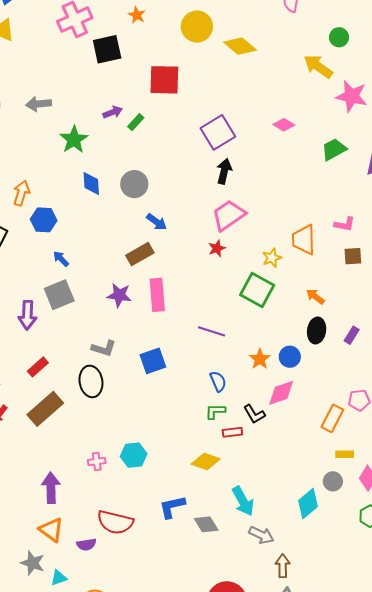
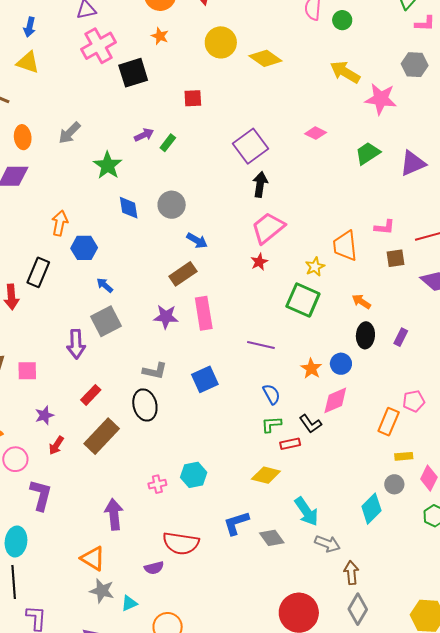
green circle: (339, 37) -> (342, 20), moved
red square: (164, 80) -> (193, 98), size x0.6
gray arrow: (39, 104) -> (69, 133), turned -35
orange triangle: (51, 530) -> (93, 558), moved

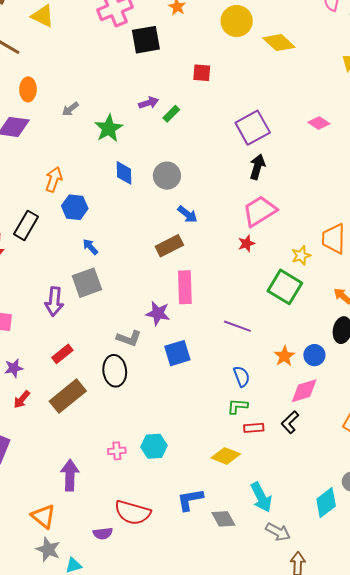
gray arrow: (69, 133) -> (70, 109), moved, size x0.7
purple star: (166, 317) -> (158, 313), moved
black L-shape: (310, 424) -> (290, 422), moved, turned 75

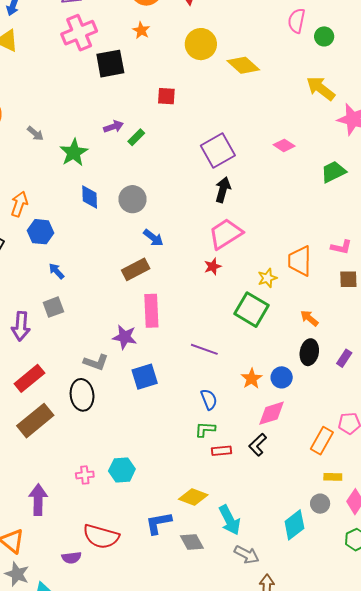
gray arrow: (70, 109) -> (35, 133), turned -102
gray square: (87, 283) -> (53, 307), size x0.7
red rectangle: (62, 354) -> (29, 378), size x1.4
yellow diamond: (226, 456) -> (193, 497), moved

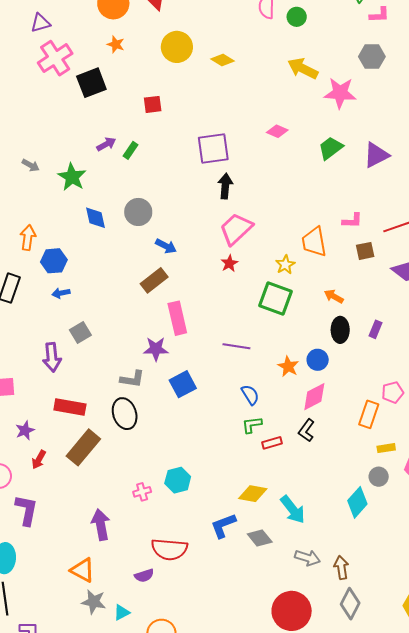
yellow diamond: (243, 65) -> (222, 60), size x0.7
purple square: (218, 151) -> (213, 148), turned 32
blue arrow: (56, 271) -> (61, 293), moved, turned -48
red rectangle: (29, 378) -> (70, 407), turned 60
gray arrow: (247, 555) -> (307, 558), moved

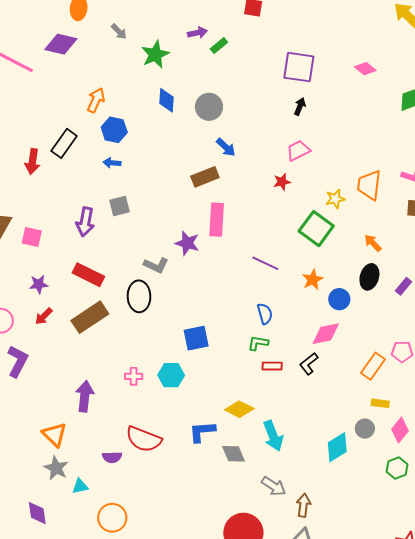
black arrow: (225, 186) -> (300, 106), size x0.7
pink trapezoid: (236, 229) -> (298, 151), size x0.7
orange star: (288, 366) -> (313, 280), moved
blue square: (183, 384) -> (196, 338), moved

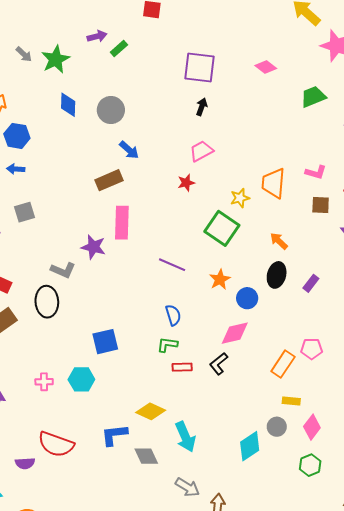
gray arrow: (119, 32) -> (24, 54), moved

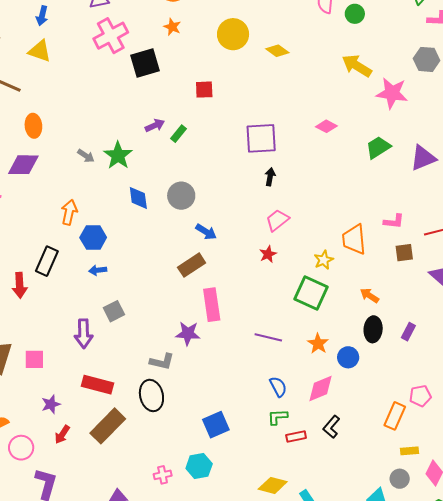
pink diamond: (235, 333) -> (320, 389), moved

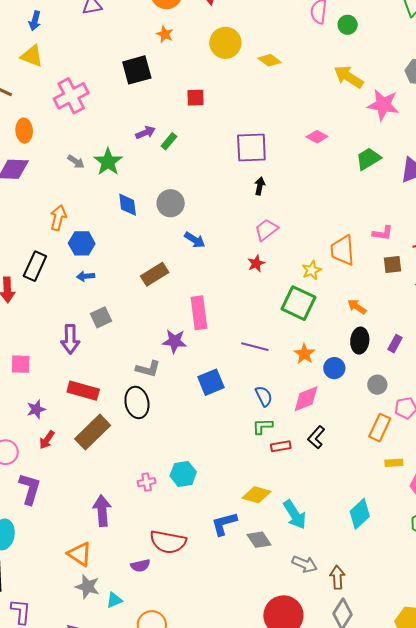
pink cross: (111, 36) -> (71, 96), moved
brown rectangle: (192, 265) -> (155, 274), moved
blue square: (216, 425) -> (211, 382), moved
gray circle: (400, 479) -> (377, 385), moved

